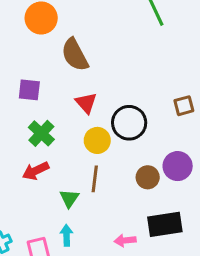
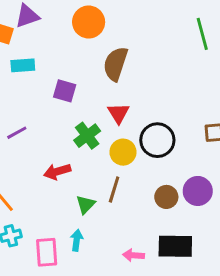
brown semicircle: (75, 55) -> (116, 64), turned 36
green cross: (41, 133) -> (87, 136), moved

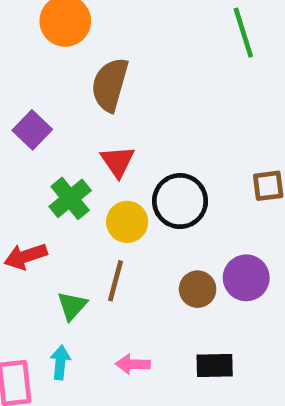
purple square: (65, 91) -> (32, 130), turned 30
black rectangle: (175, 246) -> (215, 366), size x0.7
pink arrow: (133, 255) -> (133, 364), moved

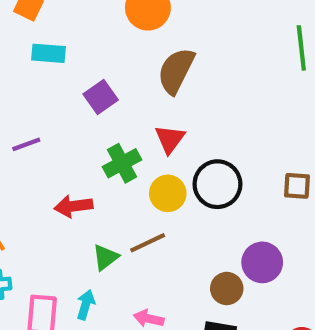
brown line: (115, 281) -> (148, 243), turned 39
brown circle: (198, 289) -> (227, 288), moved

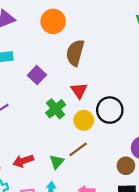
red arrow: (73, 206) -> (23, 161), moved

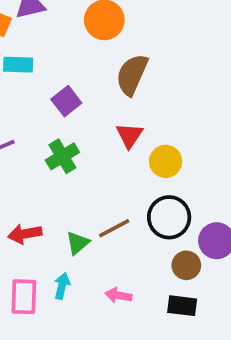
green cross: (56, 109) -> (62, 156), moved
black circle: (110, 110) -> (169, 217), moved
yellow circle: (84, 120) -> (166, 161), moved

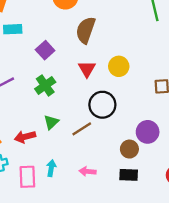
yellow circle: (166, 161) -> (119, 66), moved
black circle: (169, 217) -> (102, 105), moved
green triangle: (78, 243) -> (51, 122), moved

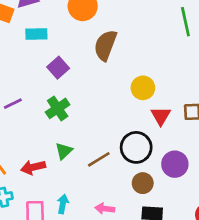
cyan rectangle: (13, 29) -> (36, 34), moved
red triangle: (87, 69) -> (161, 116), moved
black circle: (102, 105) -> (136, 147), moved
brown circle: (129, 149) -> (143, 183), moved

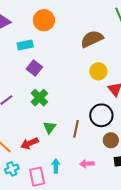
cyan rectangle: (36, 34) -> (25, 45), moved
brown semicircle: (105, 45) -> (92, 39), moved, turned 55
brown line: (99, 159) -> (76, 129), turned -36

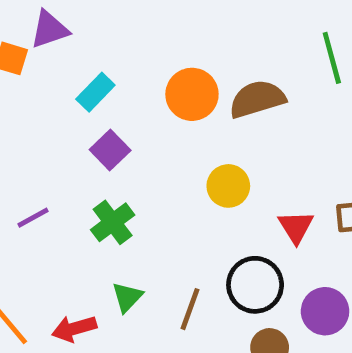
orange circle: (44, 20) -> (192, 94), moved
cyan rectangle: (25, 45) -> (95, 92), turned -42
yellow circle: (98, 71) -> (228, 186), moved

